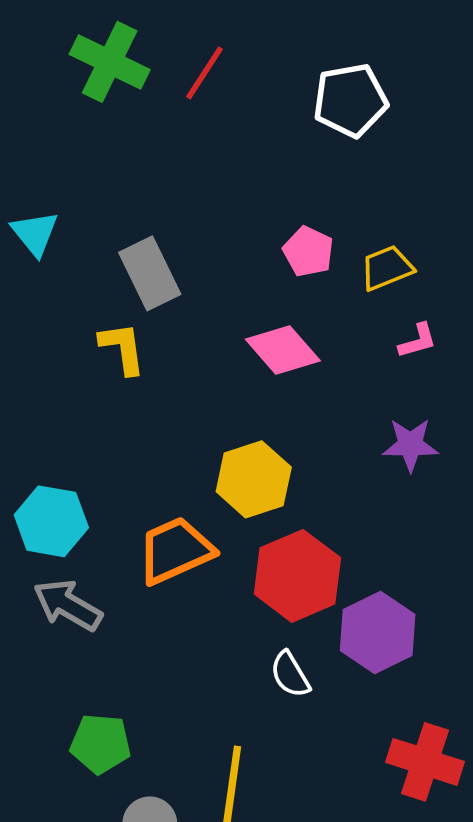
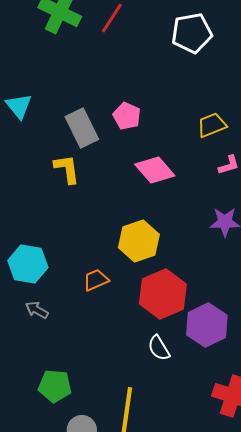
pink pentagon: (308, 252) -> (127, 116), moved
orange trapezoid: (175, 550) -> (96, 280), size x0.6
gray arrow: (68, 605) -> (37, 310), size x0.6

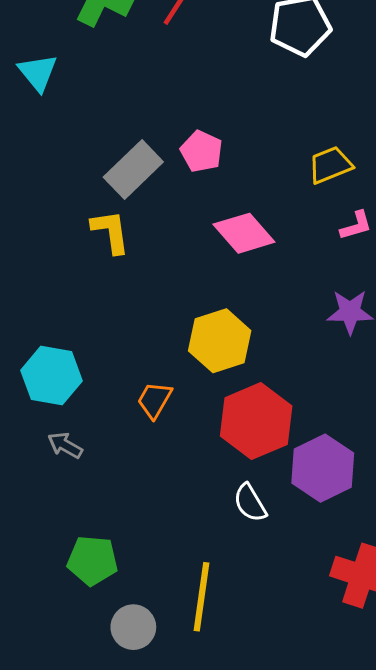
cyan triangle: (19, 106) -> (38, 73), moved
gray rectangle: (82, 128) -> (133, 170), turned 72
orange trapezoid: (96, 280) -> (155, 400), turned -36

